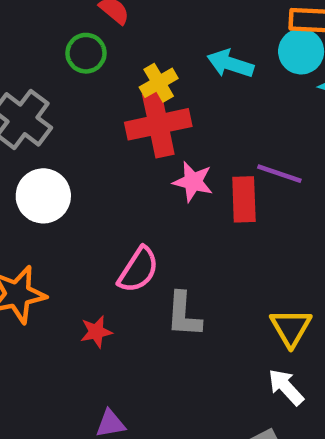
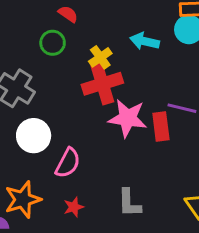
pink star: (193, 182) -> (128, 118), size x1.5
pink semicircle: (138, 270) -> (68, 163), moved
red star: (96, 332) -> (74, 207), moved

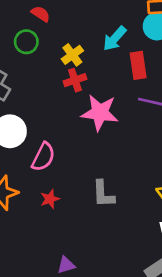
cyan arrow: (145, 41) -> (115, 38), turned -60
red cross: (102, 84) -> (75, 80), size x0.6
red rectangle: (161, 126) -> (138, 65), moved

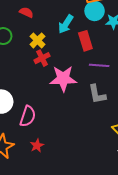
red semicircle: (41, 14) -> (26, 12), moved
gray L-shape: (103, 194) -> (97, 94), moved

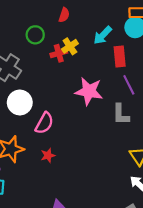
red semicircle: (26, 12) -> (64, 15), turned 72
red cross: (42, 58) -> (59, 53), moved
purple line: (99, 65) -> (129, 85), turned 48

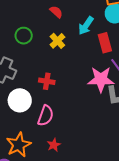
red semicircle: (64, 15) -> (56, 12), moved, turned -56
red cross: (59, 53) -> (47, 81), moved, turned 35
pink star: (89, 91) -> (101, 79), moved

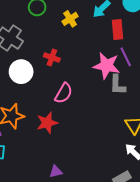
pink semicircle: (46, 116) -> (64, 93), moved
red star: (54, 145) -> (47, 123), size x1.5

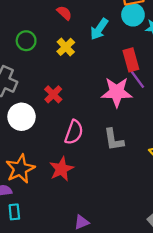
red rectangle: (117, 30) -> (131, 60), moved
red cross: (52, 57) -> (53, 94), turned 35
gray L-shape: (117, 85) -> (114, 140), moved

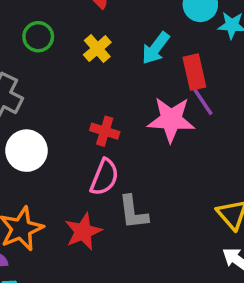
cyan arrow: (99, 29) -> (156, 48), moved
red cross: (53, 94) -> (105, 131), moved, turned -30
gray L-shape: (114, 140) -> (133, 212), moved

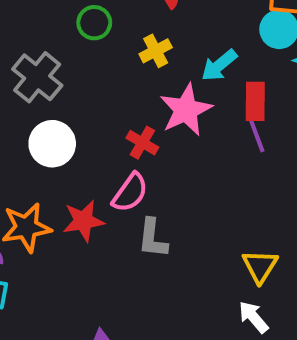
pink star: (171, 120) -> (186, 110), moved, turned 30
red star: (83, 232) -> (83, 221), moved

